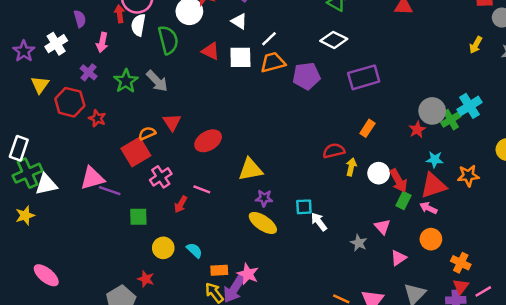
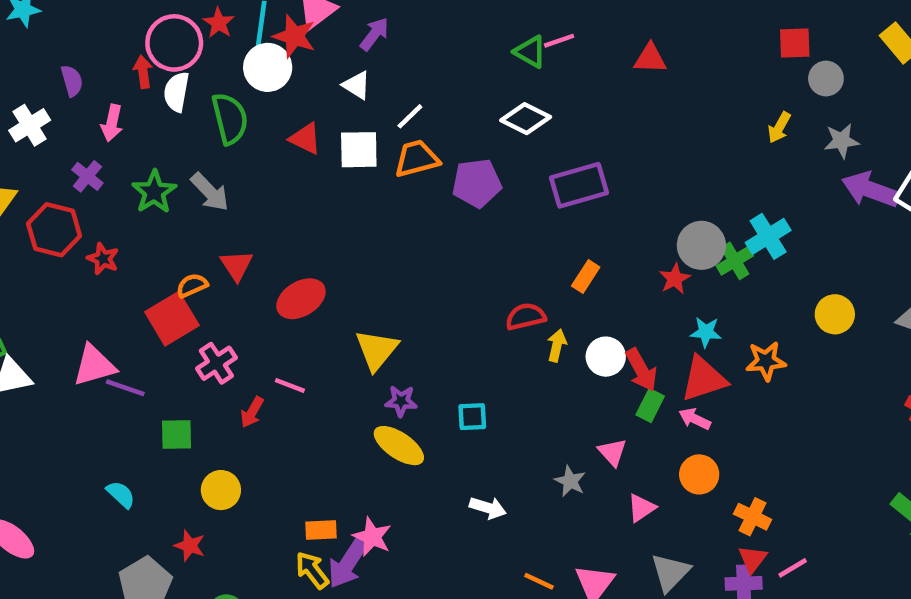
yellow triangle: (250, 169) -> (377, 350), turned -40
white arrow: (319, 222) -> (488, 508), moved, turned 144
cyan semicircle: (194, 250) -> (121, 494), moved

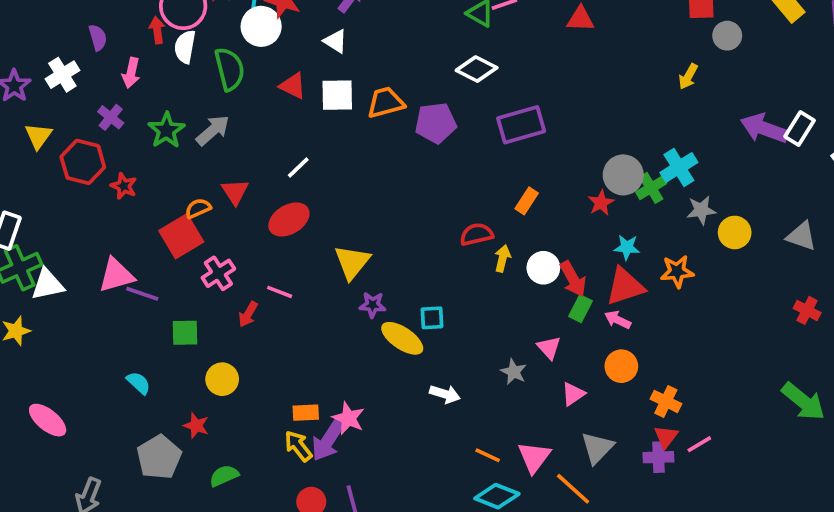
white line: (410, 116) -> (298, 167), moved
gray star: (842, 141) -> (701, 210), moved
gray arrow: (210, 192) -> (213, 130), turned -87
yellow ellipse: (399, 446) -> (402, 338), moved

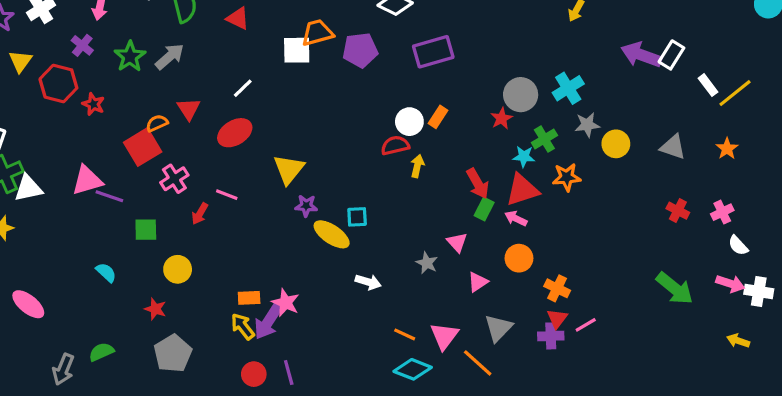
white square: (337, 95) -> (297, 50), moved
green cross: (651, 188) -> (544, 139), moved
white circle: (543, 268) -> (409, 122), moved
gray pentagon: (159, 457) -> (173, 353), moved
green semicircle: (224, 476) -> (101, 352), moved

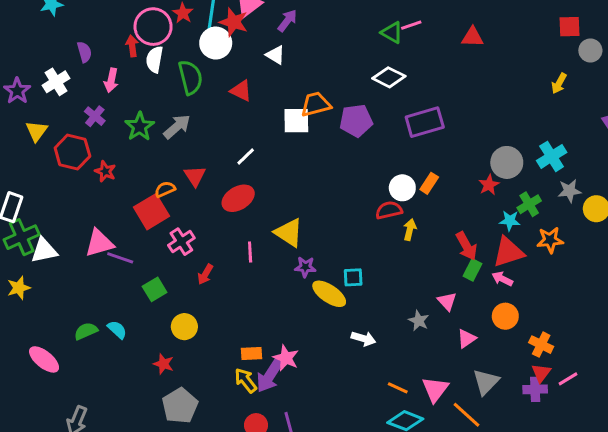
yellow triangle: (289, 169) -> (289, 233), turned -36
pink line: (227, 195) -> (250, 252), moved, turned 66
green square: (146, 230) -> (155, 289), turned -30
green semicircle: (101, 352) -> (86, 331), moved

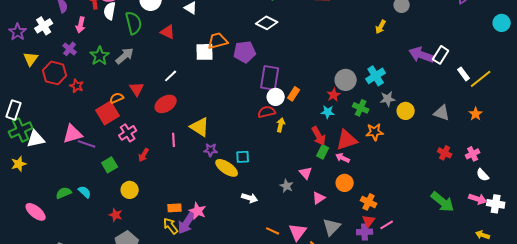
purple rectangle: (425, 122) -> (270, 78), moved, turned -65
green cross: (529, 204) -> (361, 108), turned -35
cyan star: (510, 221) -> (328, 112), moved

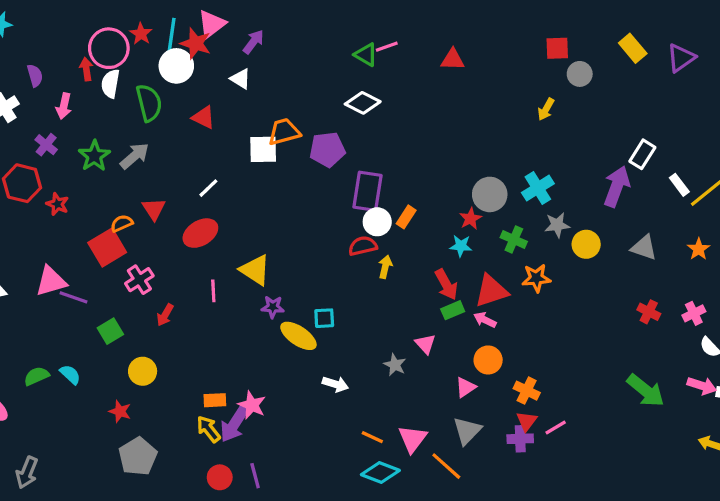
purple arrow: (422, 55) -> (617, 186), moved, turned 90
green rectangle: (323, 152) -> (453, 310), turned 40
pink triangle: (319, 198) -> (466, 387), moved

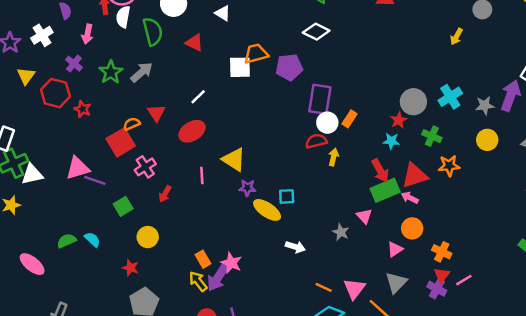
gray star: (557, 225) -> (485, 105), moved
green rectangle: (453, 310) -> (385, 190), size x1.6
orange rectangle: (215, 400) -> (203, 259), turned 63
purple cross: (520, 439) -> (437, 289), turned 30

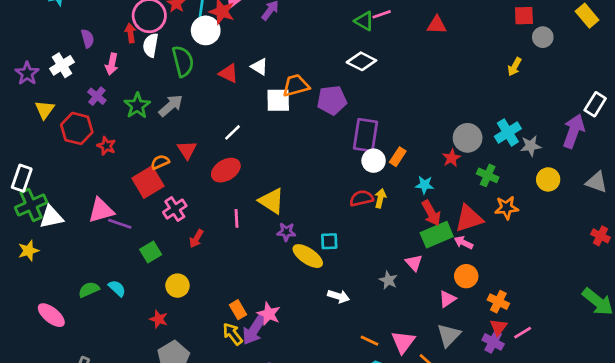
white triangle: (223, 13) -> (259, 67), moved
gray star: (485, 105) -> (531, 146), moved
red semicircle: (316, 141) -> (361, 198), moved
cyan star: (391, 141) -> (425, 185), moved

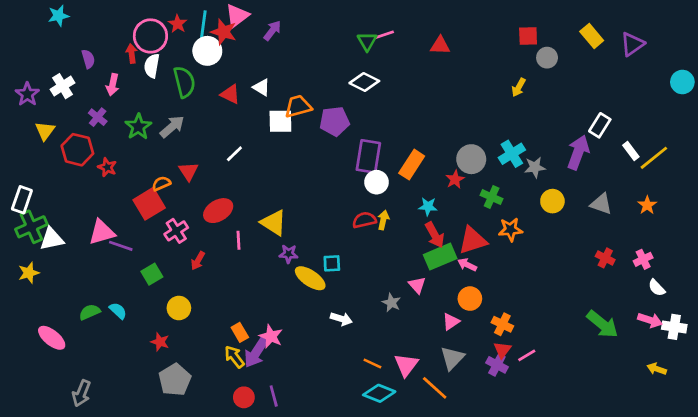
green triangle: (364, 21) -> (367, 41), turned 30
orange rectangle: (398, 157) -> (412, 165), moved, size x1.5
red ellipse: (226, 170) -> (218, 211), moved

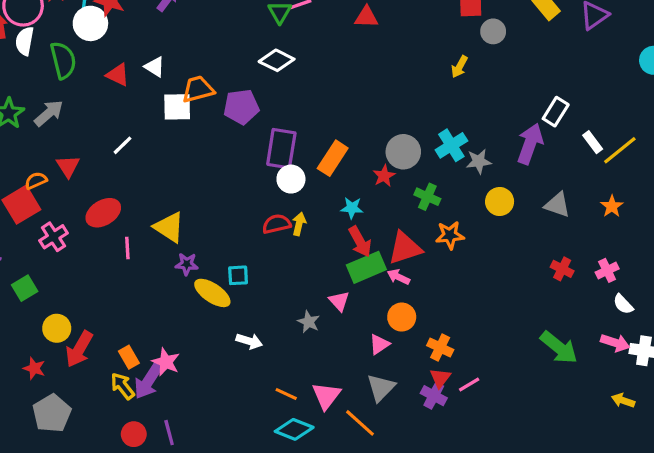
red arrow: (198, 261) -> (79, 349), moved, size x1.6

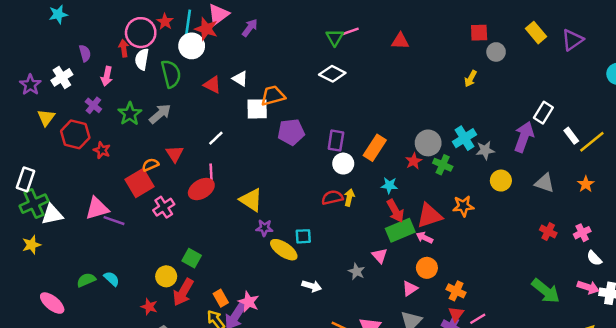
purple pentagon: (241, 107) -> (291, 132), moved
purple rectangle: (281, 149) -> (336, 141), size x0.7
green cross: (427, 197) -> (443, 165), moved
pink line: (127, 248) -> (211, 172), moved
green square: (25, 288) -> (192, 258), moved, turned -30

